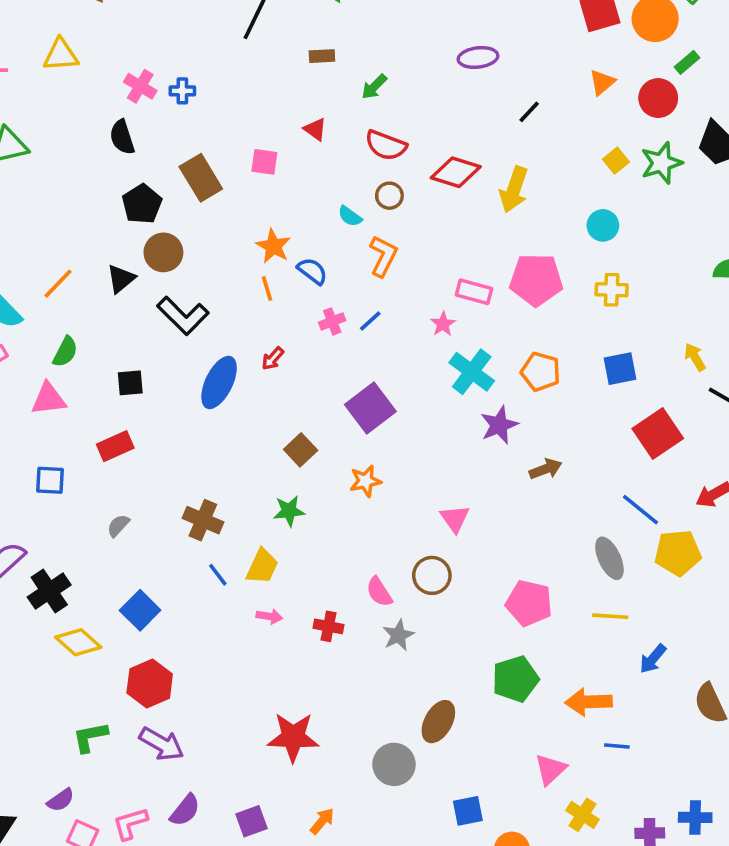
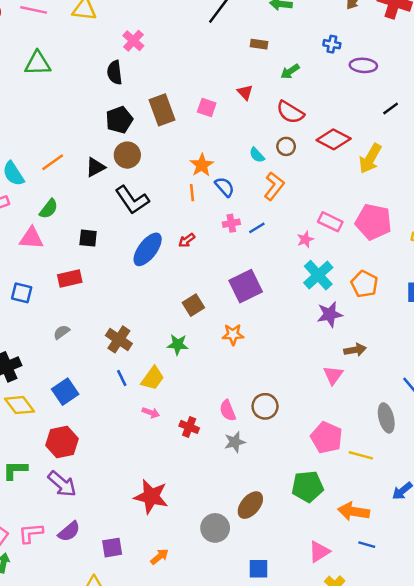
blue cross: (182, 91) -> (332, 44), moved
pink triangle: (455, 519) -> (333, 375), moved
yellow line: (610, 616) -> (361, 455), moved

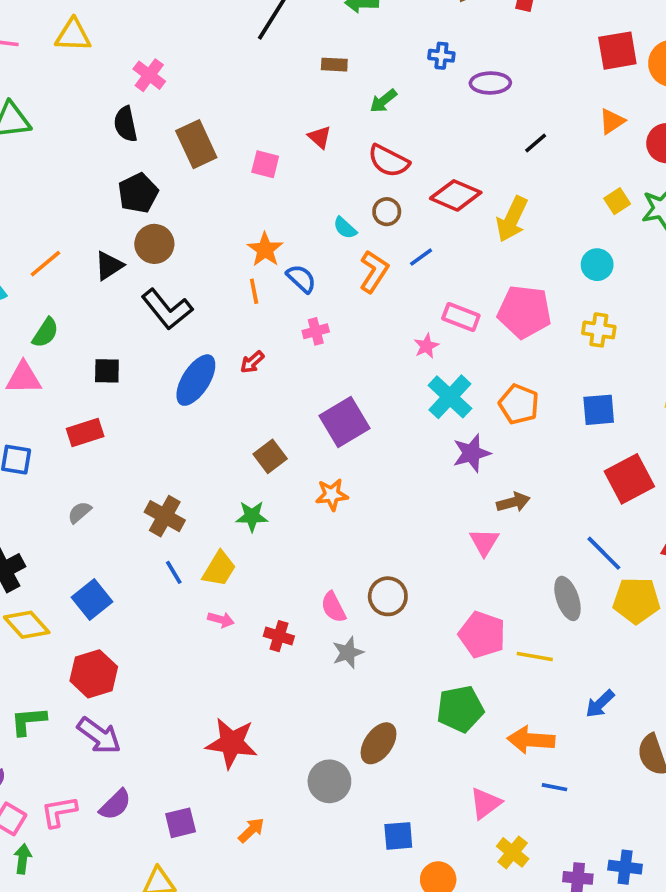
brown rectangle: (162, 110) -> (196, 144), moved
blue line: (257, 228) -> (421, 257), moved

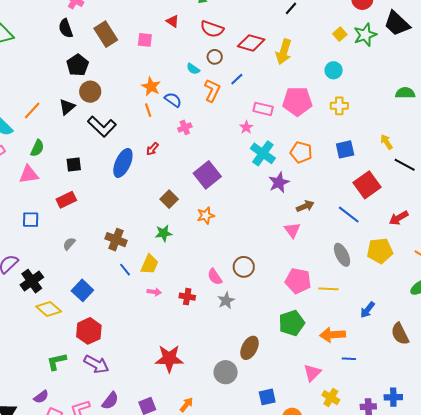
blue line: (604, 553) -> (349, 215), moved

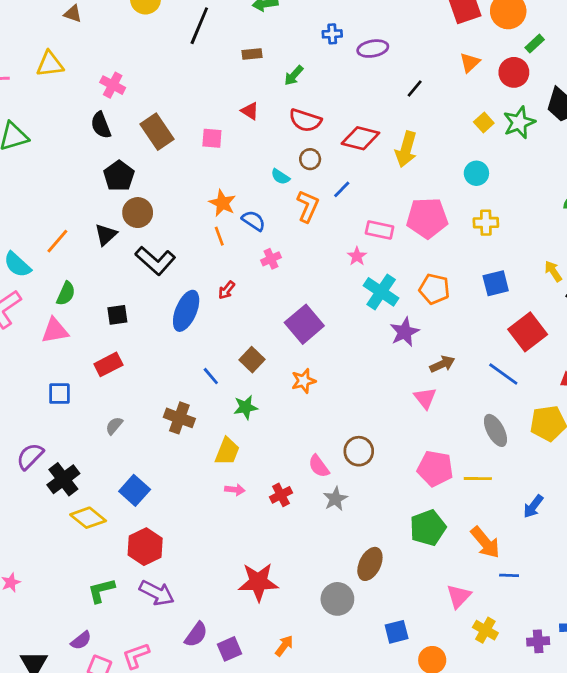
blue line: (125, 270) -> (211, 376), moved
red cross: (187, 297) -> (281, 495), turned -35
orange arrow: (332, 335) -> (485, 542), turned -125
purple semicircle: (110, 401) -> (196, 635), moved

